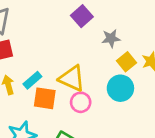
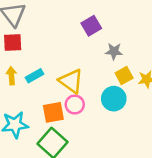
orange square: (45, 98) -> (53, 112), moved, turned -30

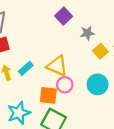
cyan circle: (114, 99) -> (98, 84), moved
orange square: (53, 112) -> (48, 95), turned 30

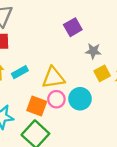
yellow triangle: (57, 66) -> (53, 78), turned -45
cyan circle: (98, 84) -> (80, 99), moved

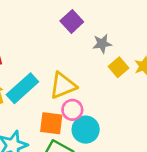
cyan rectangle: (20, 72) -> (22, 88), size x1.6
cyan circle: (80, 99) -> (86, 130), moved

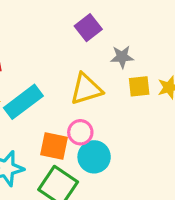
yellow square: (119, 67) -> (139, 86), turned 30
yellow triangle: (63, 86) -> (86, 89), moved

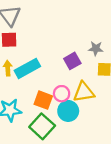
purple square: (88, 28) -> (72, 61), moved
yellow triangle: (86, 89) -> (84, 92), moved

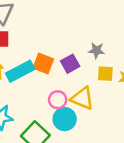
yellow triangle: (84, 92) -> (82, 98), turned 30
orange square: (43, 100) -> (43, 64), moved

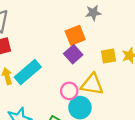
gray star: (96, 50) -> (93, 13), moved
orange square: (43, 64) -> (75, 35), moved, turned -30

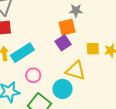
gray star: (93, 13) -> (76, 11), moved
pink circle: (69, 91) -> (33, 75), moved

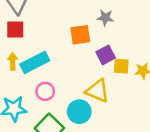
orange square: (67, 27) -> (80, 35), moved
purple square: (63, 43) -> (106, 55), moved

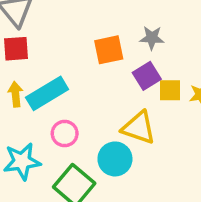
gray star: (105, 18) -> (152, 38), moved

